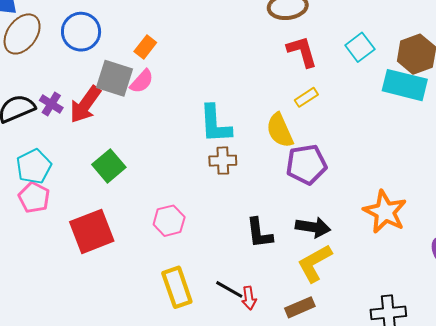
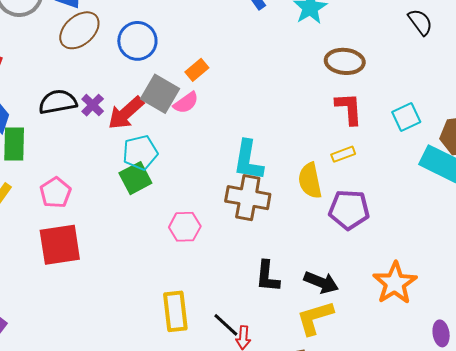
brown cross: (223, 161) -> (248, 198), size x1.6
purple pentagon: (306, 164) -> (349, 210), moved
cyan pentagon: (34, 166) -> (140, 153), moved
pink hexagon: (169, 221) -> (185, 227), moved
red square: (92, 231) -> (60, 245), moved

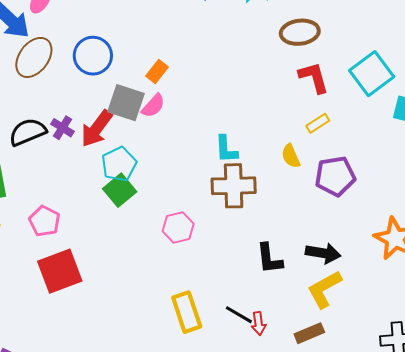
cyan square: (406, 117) -> (372, 74), size x1.5
cyan L-shape: (248, 160) -> (226, 149), size x0.7
yellow semicircle: (310, 181) -> (291, 156), size x0.7

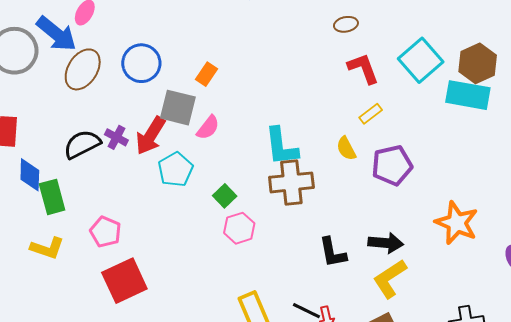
brown ellipse: (300, 32) -> (346, 24), size x0.6
pink semicircle: (153, 106) -> (208, 128), moved
cyan L-shape: (226, 149) -> (281, 147), size x1.4
green square: (120, 190) -> (225, 196), moved, size x0.7

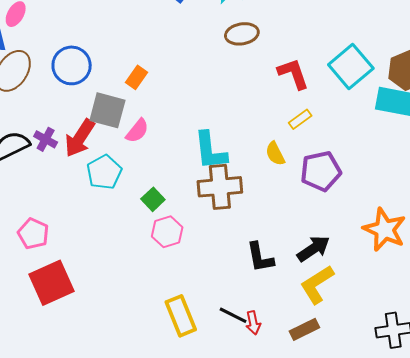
brown ellipse: (346, 24) -> (242, 34), moved, size x1.4
black arrow: (386, 243) -> (313, 249), turned -40

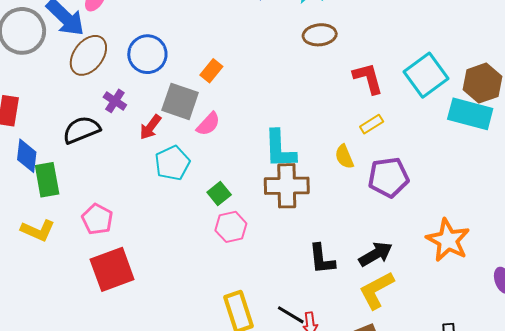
red arrow: (80, 138) -> (150, 127), size x0.7
purple cross: (46, 139) -> (115, 101), moved

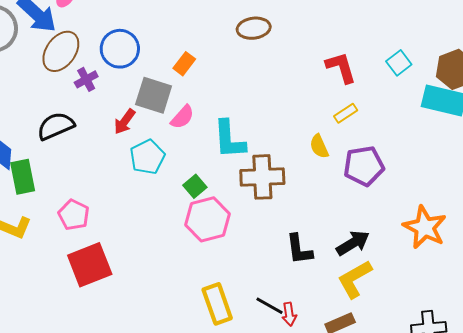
brown ellipse: (320, 35) -> (254, 28), moved
cyan square: (426, 75) -> (399, 63), size x0.6
purple cross: (115, 101) -> (86, 79), moved, turned 30
cyan L-shape: (280, 149) -> (229, 139), moved
pink hexagon: (231, 227) -> (208, 219), size x1.4

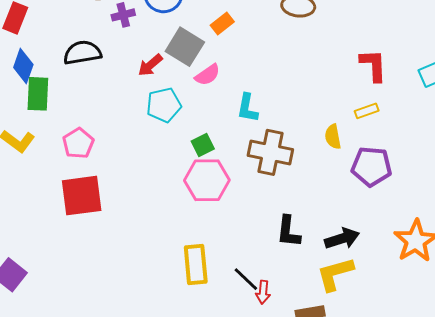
cyan L-shape: (229, 139) -> (247, 108), size x0.7

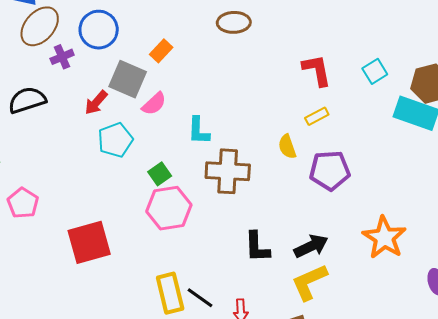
pink pentagon: (78, 143) -> (23, 203), moved
red square: (82, 196) -> (89, 242), moved
black line: (246, 279) -> (200, 298), moved

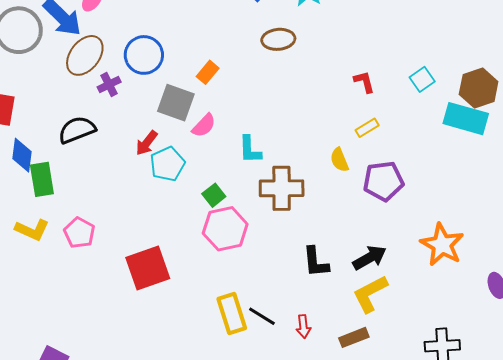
red L-shape: (317, 70) -> (364, 82), size x0.7
red arrow: (96, 103) -> (147, 143), moved

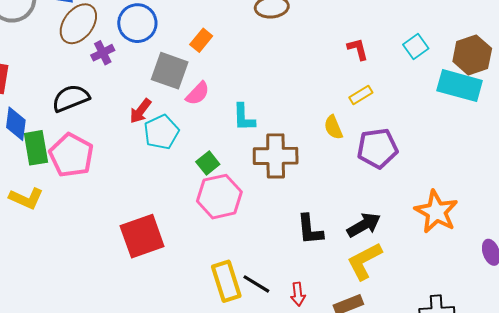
pink pentagon: (79, 233) -> (71, 155), moved, size x1.4

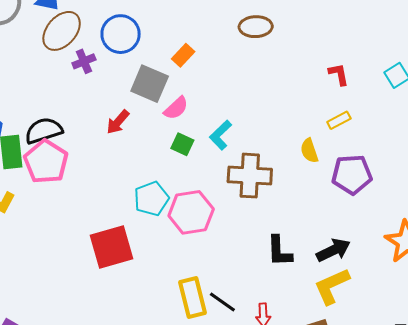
black semicircle: (71, 98) -> (44, 131), moved
cyan L-shape: (244, 117) -> (221, 135), turned 44
cyan pentagon: (161, 132) -> (151, 199), moved
green square: (208, 163) -> (182, 144), moved, turned -30

